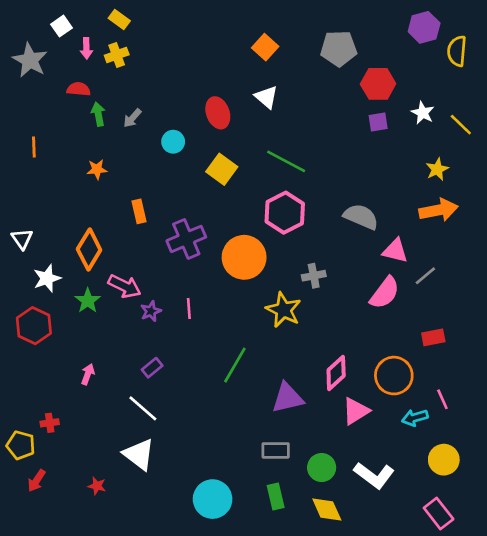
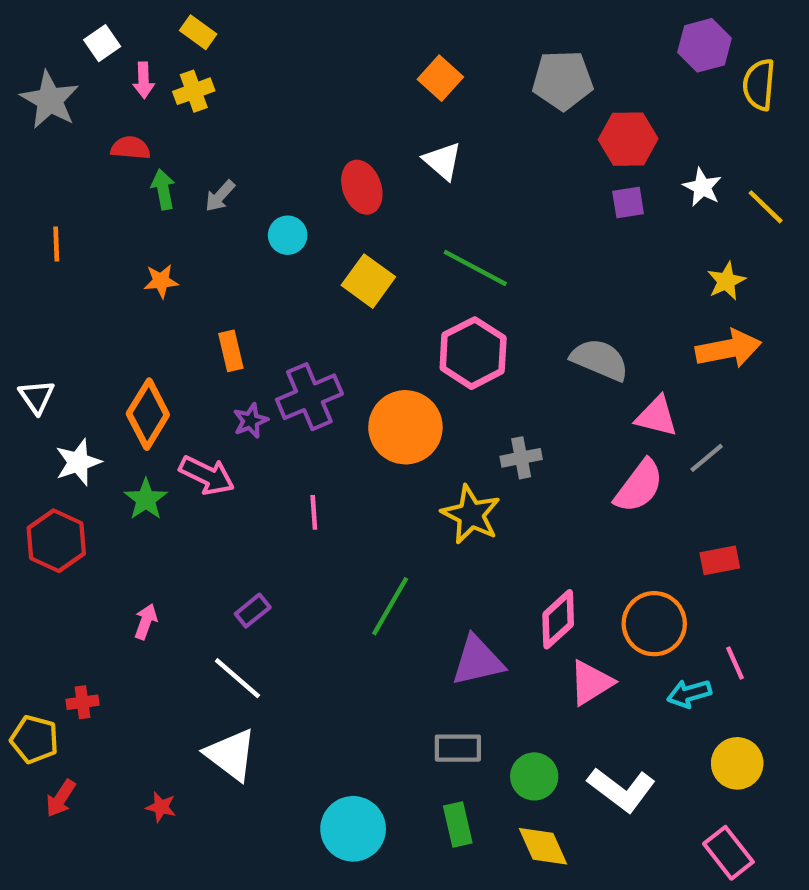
purple star: (151, 311) -> (251, 421), moved

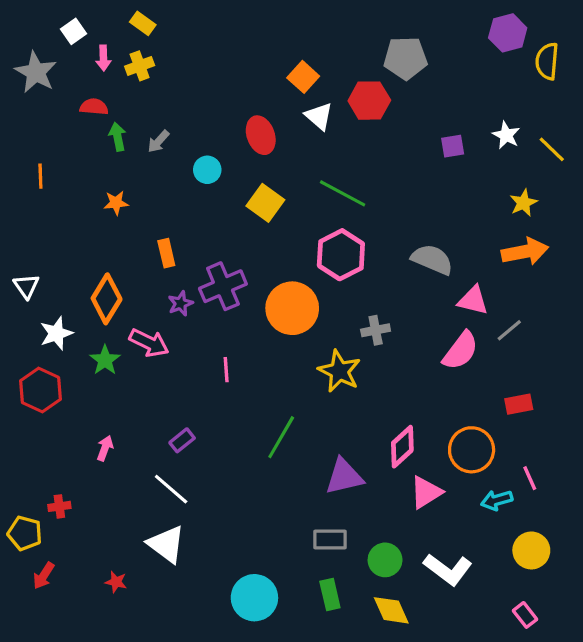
orange square: (440, 78) -> (303, 77), moved
red hexagon: (628, 139) -> (369, 101), moved
pink rectangle: (728, 853) -> (525, 615), size x0.7

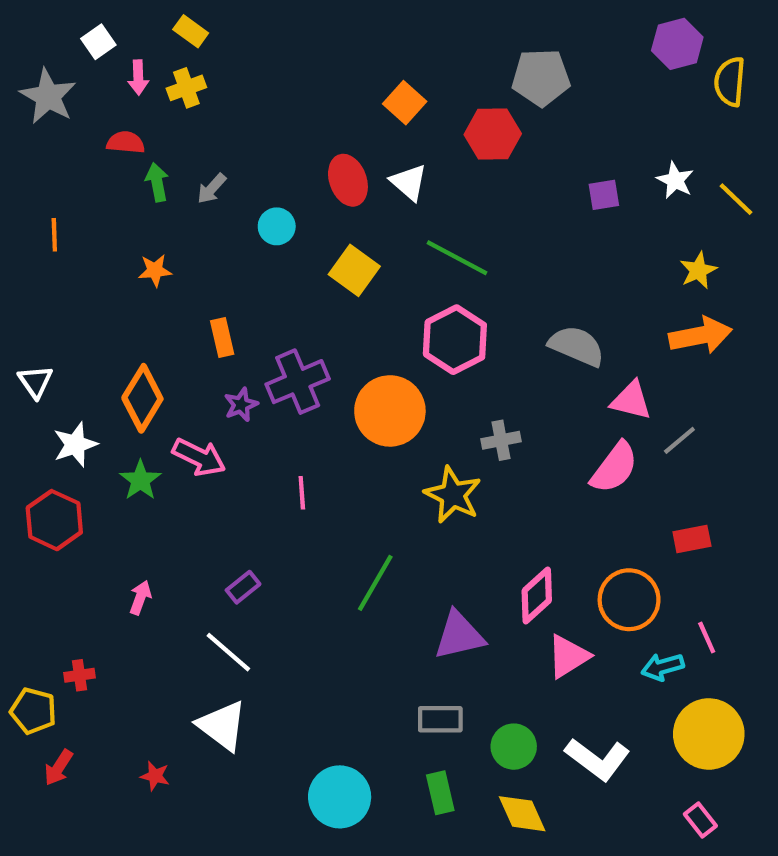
white triangle: (319, 116) -> (409, 182), moved
yellow circle: (531, 550) -> (709, 734), size x1.4

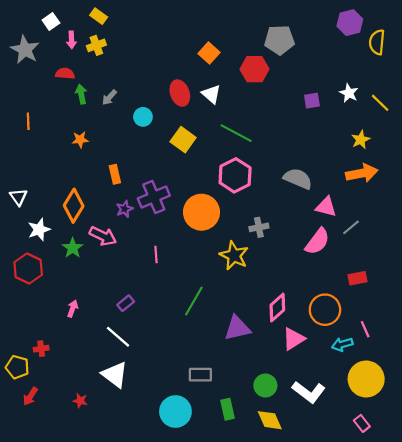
gray rectangle: (440, 719) -> (200, 375), moved

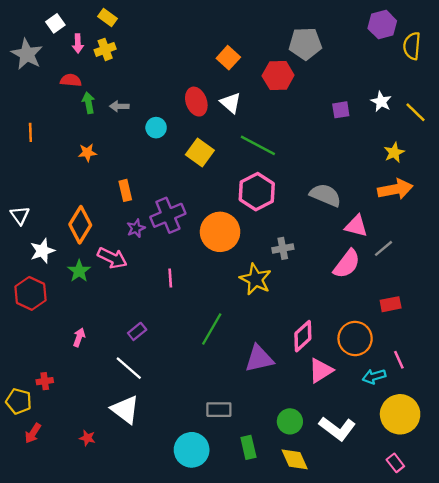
gray arrow: (109, 97) -> (119, 106), turned 49

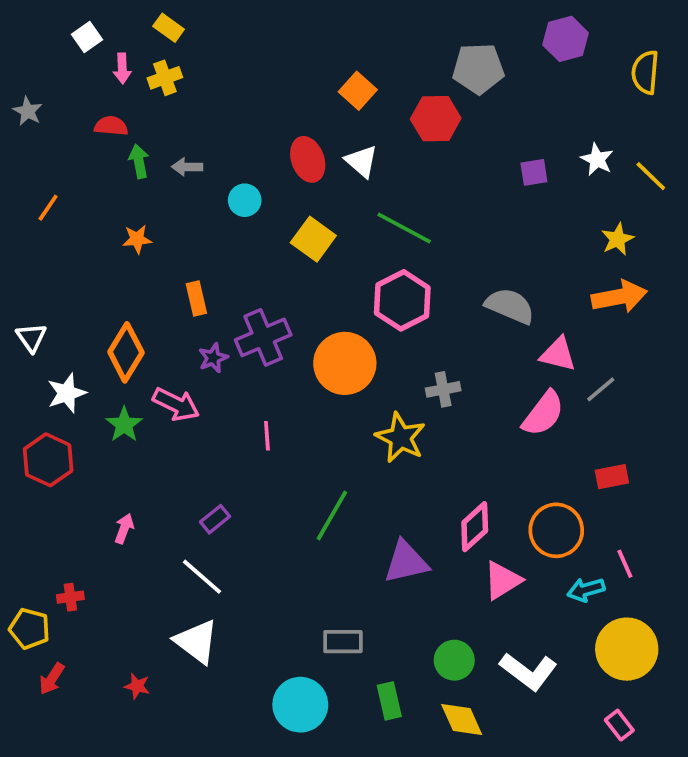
purple hexagon: (382, 25) -> (566, 39), moved
gray star: (27, 54) -> (28, 111), moved, size x0.6
orange line: (30, 132) -> (48, 208), turned 36

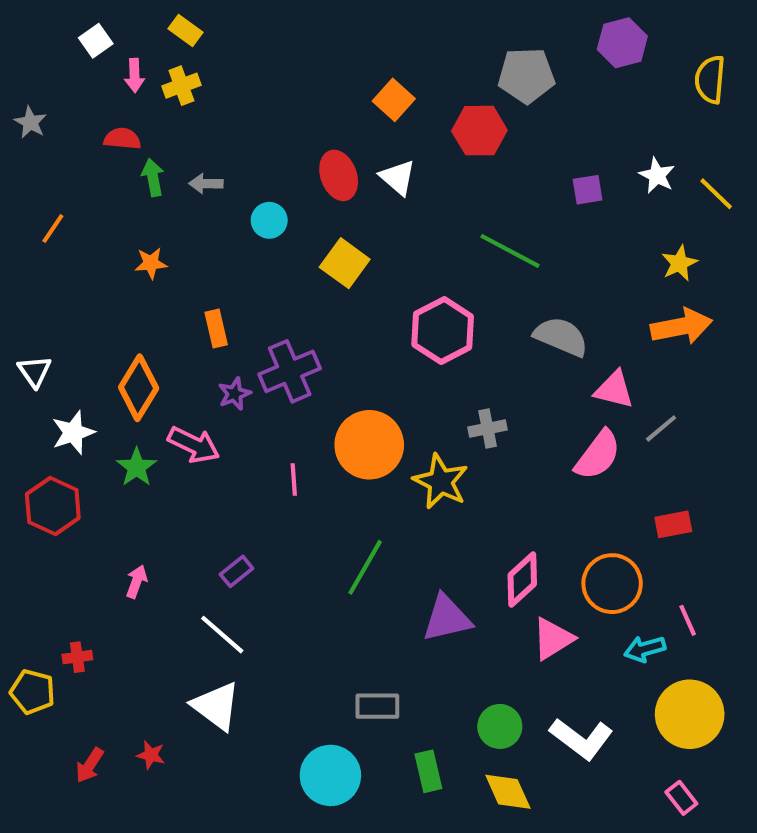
green line: (404, 228) -> (510, 251), moved
orange circle: (345, 363) -> (369, 445), moved
red arrow: (52, 679) -> (90, 765), moved

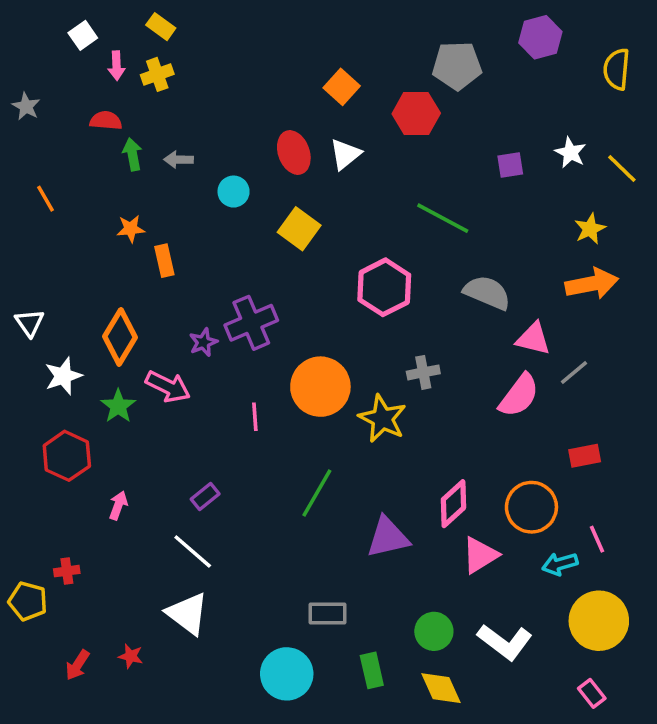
white triangle: (398, 177) -> (345, 154), turned 40
orange line: (53, 228) -> (46, 199), turned -64
orange rectangle: (216, 328) -> (164, 261), moved
red hexagon: (53, 506) -> (67, 456), moved

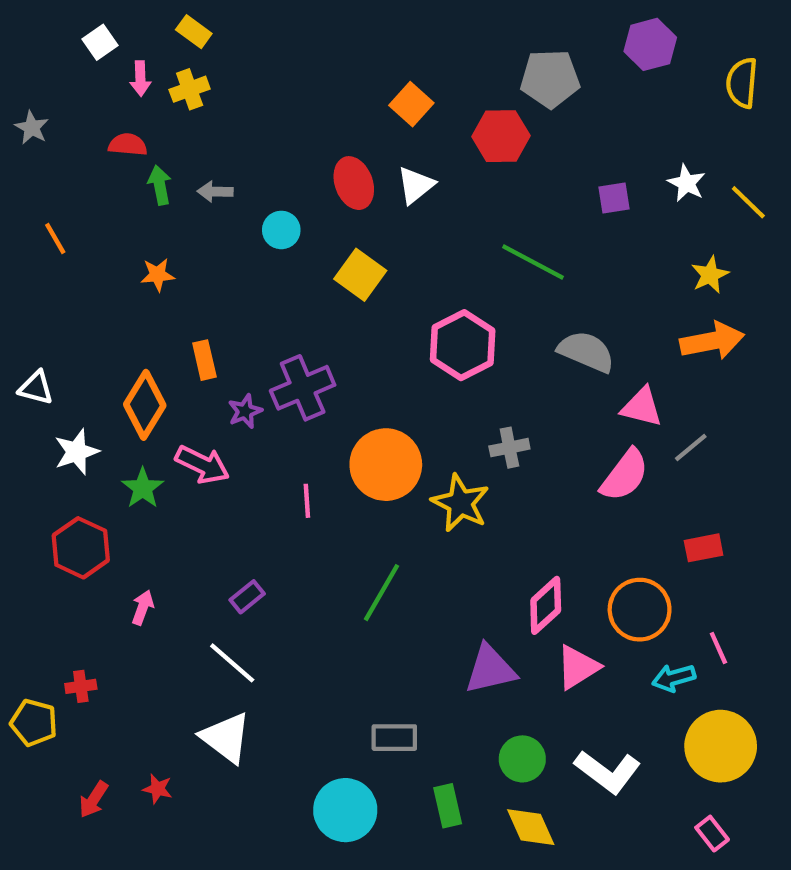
orange rectangle: (164, 261) -> (204, 360), moved
white triangle: (30, 323) -> (36, 388), turned -40
purple triangle: (388, 537) -> (490, 669), moved

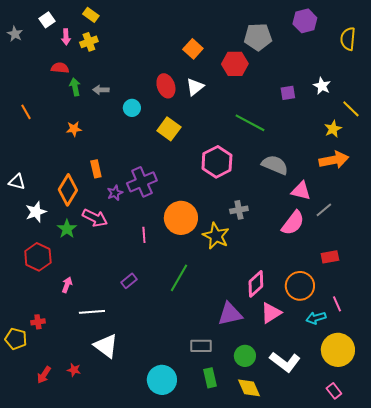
gray star: (32, 128) -> (15, 34), moved
yellow line: (748, 202) -> (351, 109), moved
purple rectangle: (247, 597) -> (129, 281), moved
white line: (232, 663) -> (92, 312), moved, turned -45
gray rectangle: (394, 738) -> (201, 346), moved

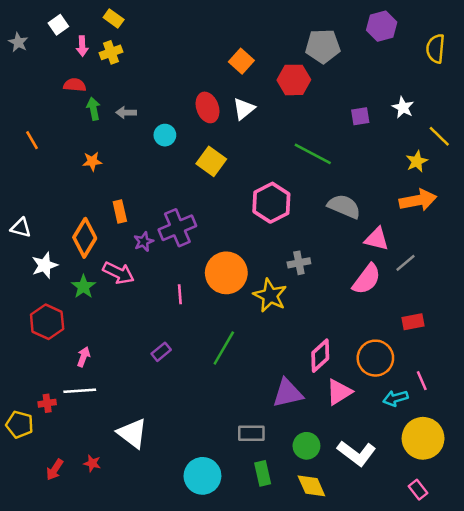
white line: (92, 312) -> (80, 391), moved

